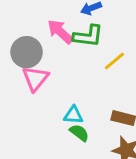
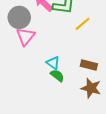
cyan triangle: (73, 115) -> (53, 63), turned 32

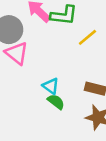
pink triangle: (26, 36) -> (17, 53), turned -30

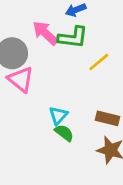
cyan triangle: (51, 86) -> (58, 115), turned 36

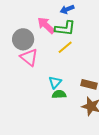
yellow line: (99, 62) -> (65, 47), moved
green semicircle: (64, 133) -> (59, 94), turned -40

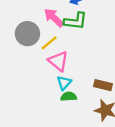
yellow line: (65, 47) -> (49, 43), moved
pink triangle: (29, 57) -> (58, 61), moved

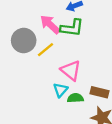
pink triangle: (58, 61) -> (71, 70), moved
green semicircle: (69, 97) -> (75, 98), moved

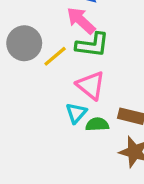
pink arrow: (50, 24) -> (81, 21), moved
green L-shape: (72, 28) -> (92, 45), moved

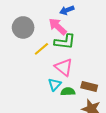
gray circle: (24, 43) -> (23, 27), moved

